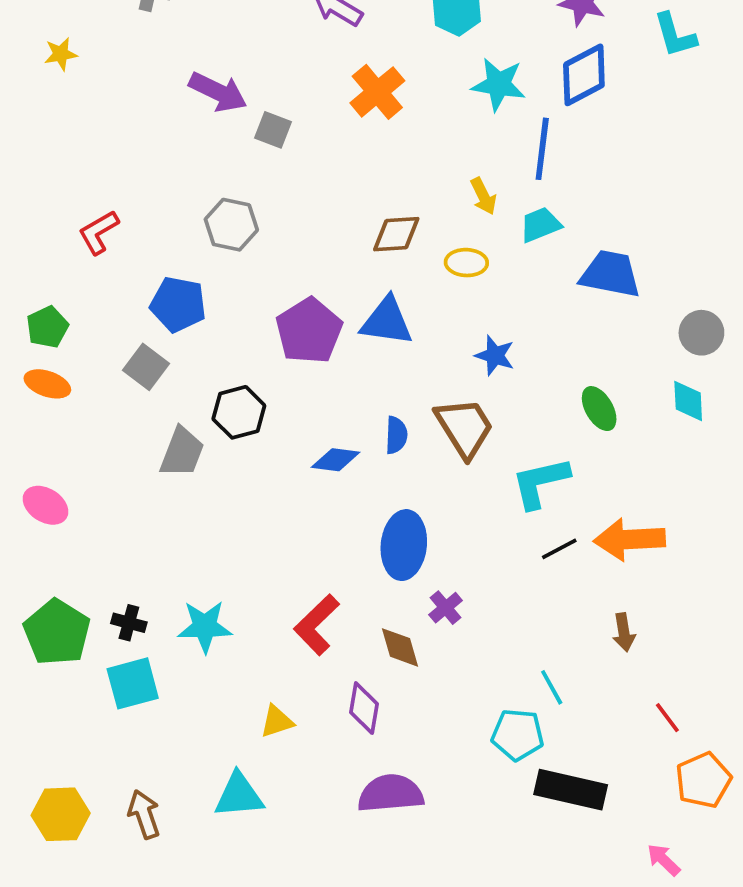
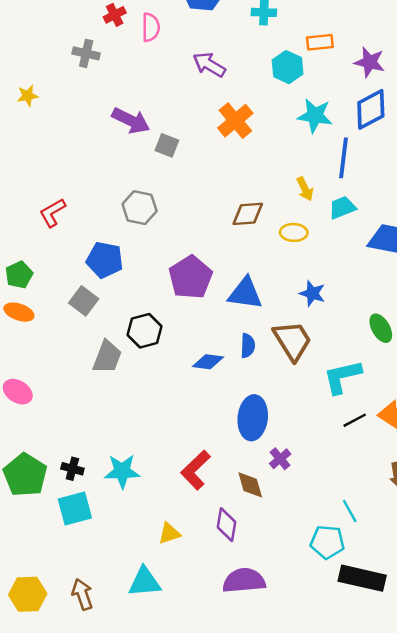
blue triangle: (387, 321) -> (245, 293), moved

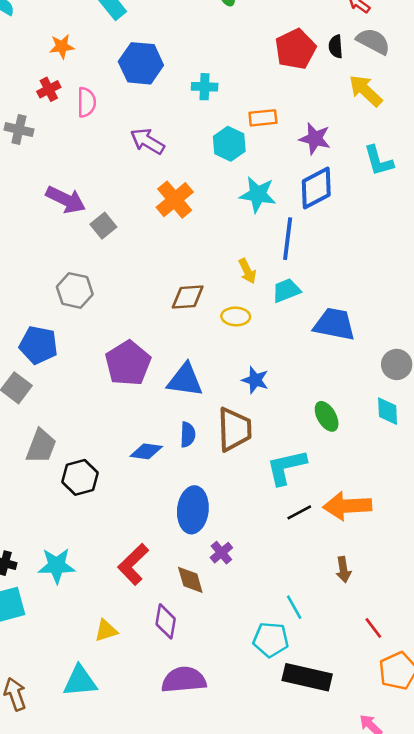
gray square: (167, 145) -> (103, 226), turned 30
black hexagon: (145, 331) -> (80, 477), moved
brown trapezoid: (292, 341) -> (234, 429), turned 30

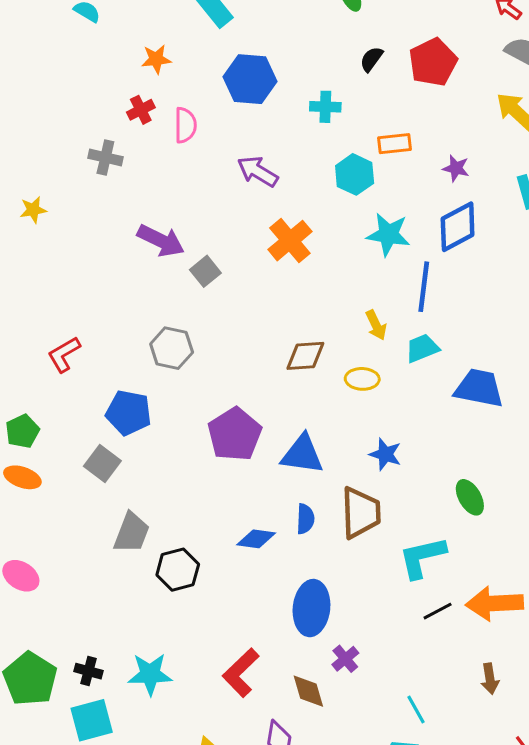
black semicircle: (336, 46) -> (371, 59), moved, turned 40
purple star: (315, 139) -> (456, 168), size x0.7
cyan line: (294, 607) -> (416, 710), moved

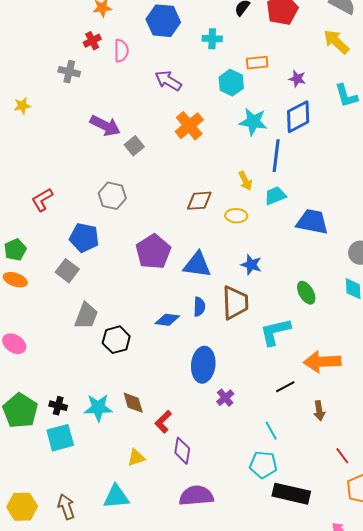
black line: (438, 611) -> (285, 387), moved
red L-shape: (241, 673) -> (163, 422), moved, size x0.7
brown diamond: (308, 691) -> (133, 403), moved

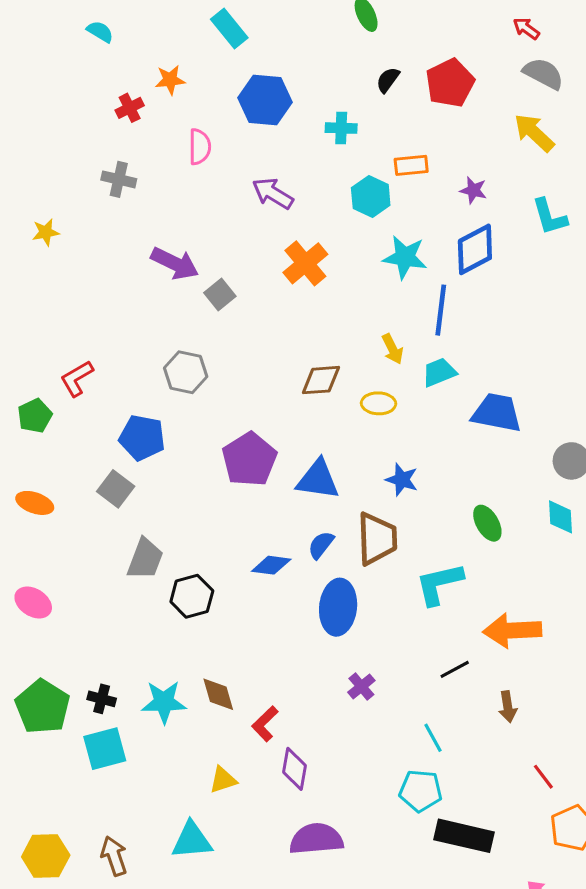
red cross: (92, 41) -> (130, 108), moved
green pentagon: (15, 250) -> (35, 416), moved
blue semicircle: (199, 307) -> (321, 545), turned -144
blue ellipse: (203, 365) -> (338, 607), moved

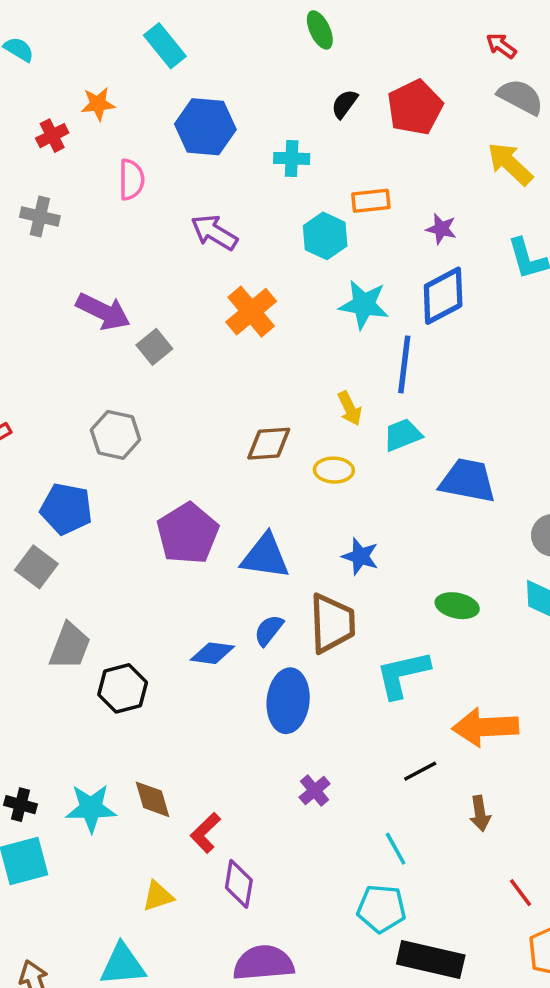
green ellipse: (487, 523) -> (457, 606), turned -48

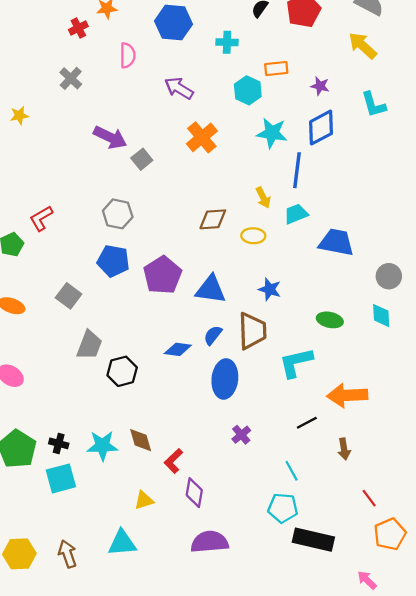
gray cross: (40, 217) -> (71, 78), turned 30
blue pentagon: (66, 509) -> (113, 261), moved

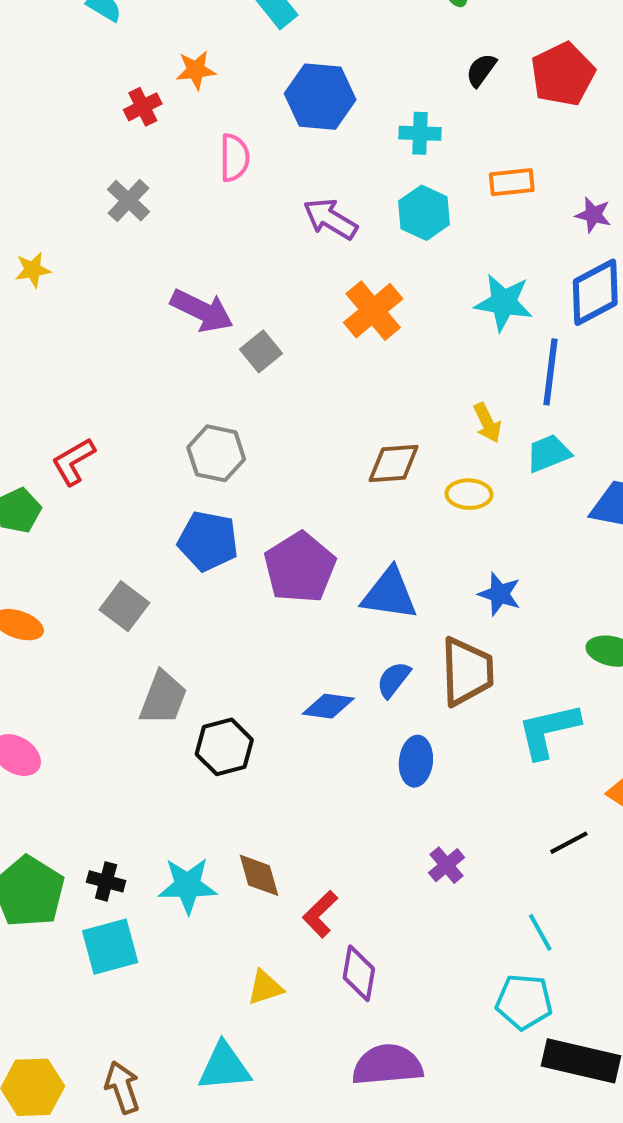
cyan hexagon: (248, 90) -> (424, 213), moved
blue ellipse: (225, 379) -> (416, 761), size x0.7

